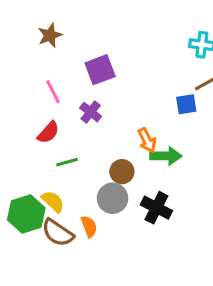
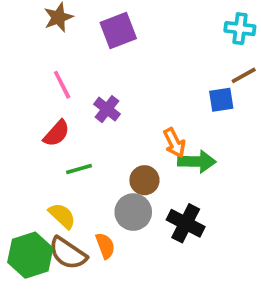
purple square: (100, 70) -> (118, 30), moved
green hexagon: (26, 214) -> (30, 255), moved

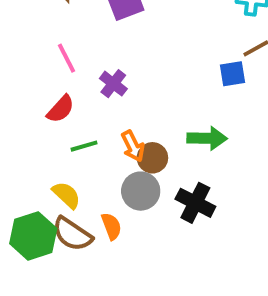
orange arrow: (174, 143) -> (133, 146), moved

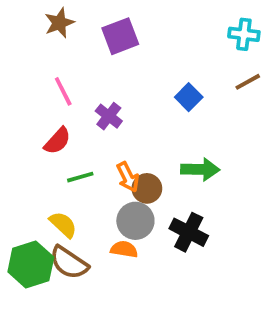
blue square: (233, 74) -> (189, 97), moved, turned -36
orange semicircle: (111, 226) -> (124, 249), moved, turned -60

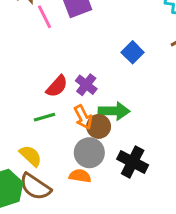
pink line: (63, 91) -> (45, 17), moved
purple cross: (109, 116) -> (86, 85), moved
red semicircle: (57, 141) -> (57, 86), moved
green arrow: (200, 169) -> (114, 111), moved

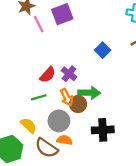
gray circle: (89, 153) -> (59, 121), moved
black cross: (133, 162) -> (103, 130), turned -30
brown semicircle: (35, 187) -> (47, 148), moved

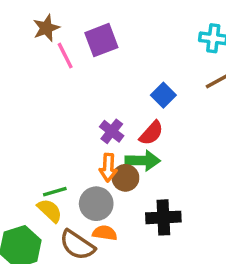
red semicircle: (48, 75) -> (151, 133), moved
green line: (39, 97) -> (55, 192), moved
orange arrow: (67, 97) -> (108, 167), turned 30

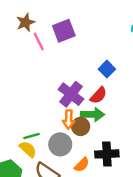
purple cross: (112, 131) -> (71, 94), size x1.5
orange semicircle: (105, 233) -> (82, 165), moved, turned 126

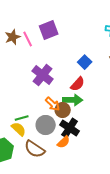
brown star: (26, 22) -> (13, 37), moved
purple cross: (71, 94) -> (43, 75), moved
orange arrow: (69, 119) -> (53, 104), turned -49
black cross: (107, 154) -> (70, 128), moved, turned 36

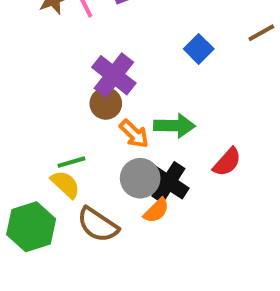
red semicircle: (78, 84) -> (227, 162), moved
brown circle: (63, 110) -> (106, 103), moved
gray circle: (46, 125) -> (140, 178), moved

